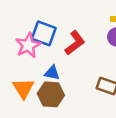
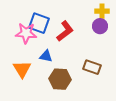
pink star: (28, 45) -> (26, 33), turned 30
brown hexagon: (51, 94) -> (60, 79), moved

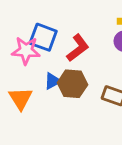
blue triangle: (46, 56) -> (53, 81), turned -40
brown hexagon: (60, 79) -> (72, 84), moved

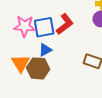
blue square: (43, 37) -> (44, 27), moved, turned -30
brown hexagon: (72, 84) -> (38, 68), moved

